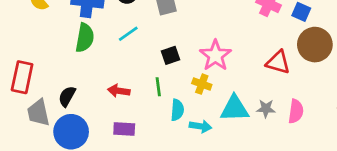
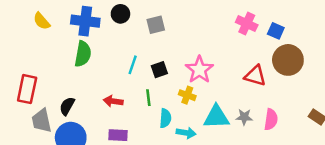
cyan line: (128, 34) -> (133, 65), moved, turned -36

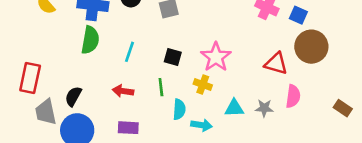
cyan line: (133, 65) -> (130, 52), moved
black square: (159, 70) -> (173, 57), turned 35
cyan triangle: (216, 117) -> (234, 108), size x0.7
pink semicircle: (271, 119) -> (293, 96), moved

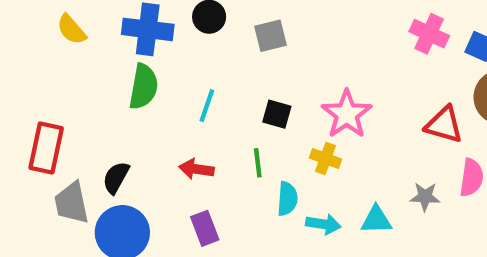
cyan triangle: (234, 108) -> (376, 220), moved
purple rectangle: (128, 128) -> (205, 228), turned 66

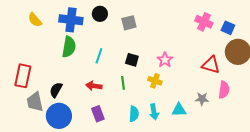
pink star: (347, 114) -> (165, 60), size x0.7
cyan semicircle: (287, 199) -> (134, 114), moved
cyan arrow: (323, 224) -> (154, 112), turned 70

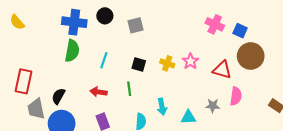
yellow semicircle: (35, 20) -> (17, 22), moved
pink star: (165, 60) -> (190, 61), moved
yellow cross: (155, 81) -> (167, 63), moved
cyan arrow: (154, 112) -> (162, 107), moved

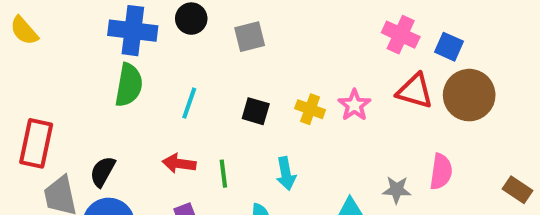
red triangle: (222, 70) -> (415, 91), moved
green line: (129, 89) -> (223, 174), moved
cyan arrow: (162, 107) -> (286, 174), moved

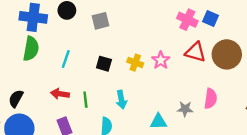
blue square: (449, 47) -> (211, 19), moved

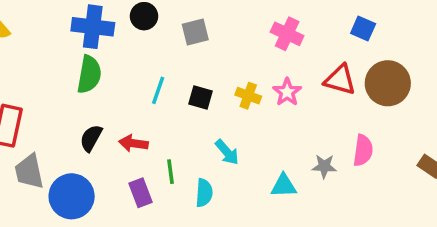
pink cross: (187, 20) -> (287, 34), moved
cyan line: (66, 59) -> (158, 90), moved
black semicircle: (16, 98) -> (91, 138), moved
green line: (85, 100) -> (171, 172), moved
cyan arrow: (121, 100) -> (227, 152), turned -30

